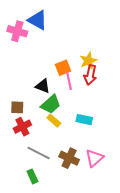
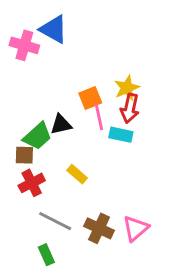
black triangle: (43, 86) -> (61, 124), turned -35
green trapezoid: (51, 104) -> (38, 136), moved
cyan rectangle: (84, 120) -> (121, 135), moved

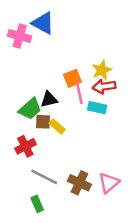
red arrow: (130, 108) -> (104, 86), turned 70
brown square: (24, 155) -> (43, 122), moved
yellow rectangle: (77, 174) -> (57, 126), moved

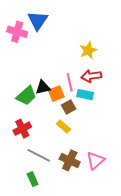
blue triangle: (43, 23) -> (38, 20), turned 35
yellow star: (102, 70) -> (88, 50), moved
orange square: (72, 78) -> (56, 94), moved
brown square: (43, 122) -> (69, 107), moved, turned -32
yellow rectangle: (57, 126) -> (63, 127), moved

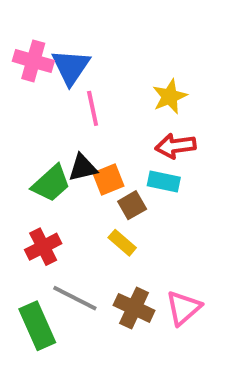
blue triangle: (38, 20) -> (71, 67), moved
pink line: (70, 82) -> (93, 108), moved
green rectangle: (33, 179) -> (37, 326), moved, size x1.6

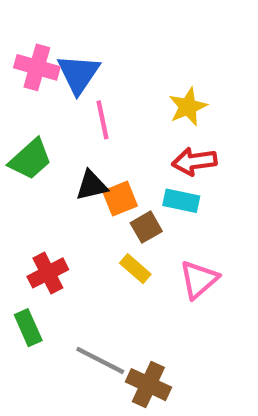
green trapezoid: (51, 183) -> (30, 159), moved
gray line: (75, 298) -> (100, 360), moved
brown cross: (134, 308) -> (148, 385), moved
pink triangle: (183, 308) -> (199, 280), moved
green rectangle: (37, 326) -> (28, 328), moved, size x0.7

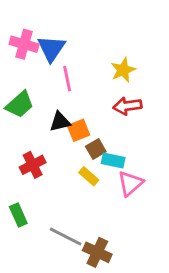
cyan rectangle: (181, 201) -> (113, 160), moved
red cross: (48, 273) -> (33, 165), moved

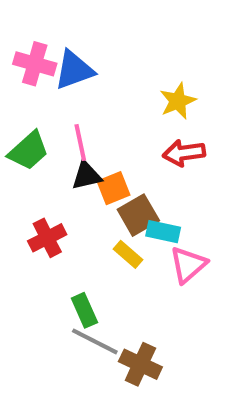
blue triangle: (51, 48) -> (74, 70), turned 36
pink line: (67, 79) -> (80, 143), moved
brown square: (96, 149) -> (138, 215), size x1.4
green rectangle: (18, 215) -> (84, 310), moved

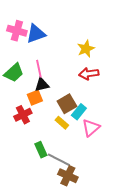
orange square: (113, 188) -> (35, 98), moved
cyan rectangle: (163, 232) -> (79, 112), turned -63
gray line: (95, 341) -> (59, 160), moved

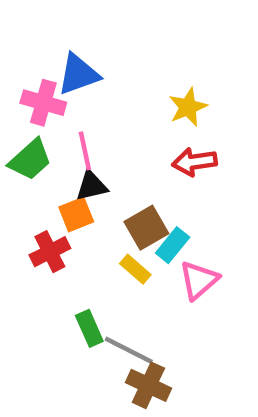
pink cross: (17, 31) -> (43, 103), moved

